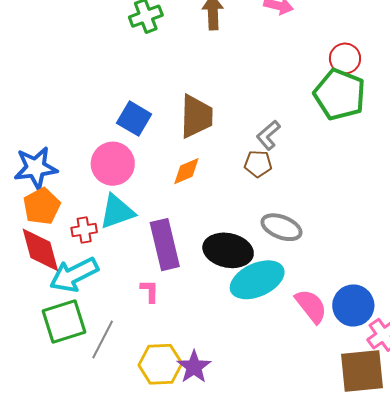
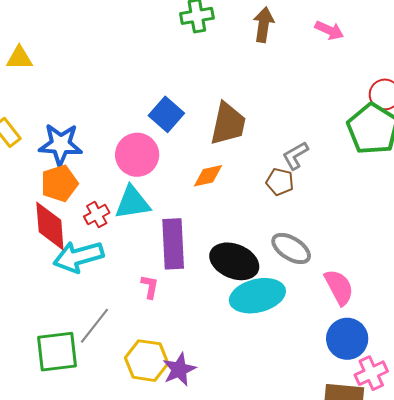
red cross: (84, 230) -> (97, 215), turned -30
pink semicircle: (311, 306) -> (339, 287), moved
green square: (64, 321) -> (57, 352), moved

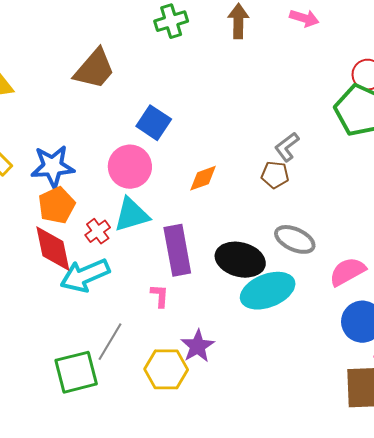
brown trapezoid: (228, 124) -> (94, 69), moved, turned 36
pink semicircle: (339, 287) -> (347, 272), turned -84
purple star: (179, 369) -> (198, 346), moved

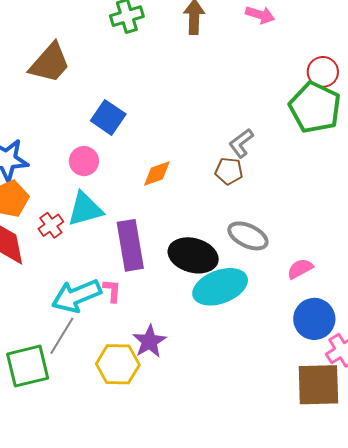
pink circle: (130, 167) -> (84, 161), size x0.7
pink semicircle: (347, 272) -> (300, 269), size x0.7
cyan arrow: (85, 275) -> (76, 296), moved

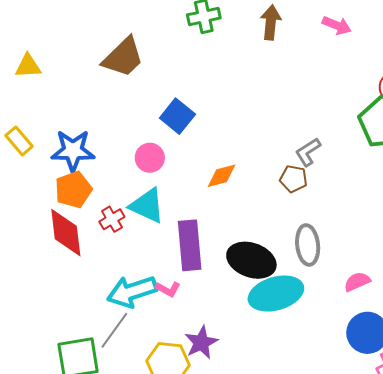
cyan triangle: (85, 209) -> (147, 206), turned 36
gray ellipse: (248, 236) -> (308, 245), turned 54
pink L-shape: (112, 291) -> (168, 289), turned 110

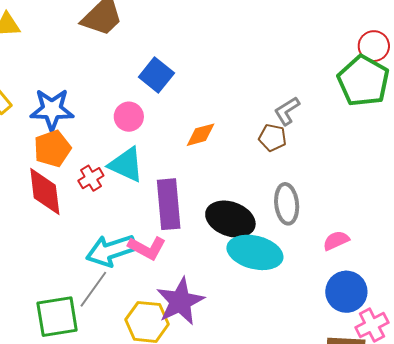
pink L-shape: (168, 289) -> (147, 248), size x1.5
cyan ellipse: (276, 294) -> (255, 252), turned 30
purple star: (201, 342) -> (180, 301), size x1.4

